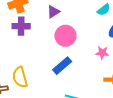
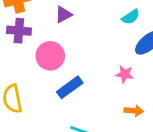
pink circle: (65, 36) -> (50, 56), moved

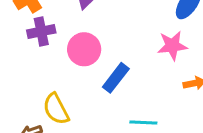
pink star: (125, 74) -> (172, 46), size x1.4

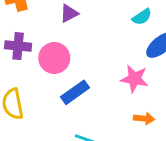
purple cross: (41, 31) -> (18, 46), moved

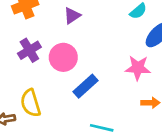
purple cross: (18, 46) -> (29, 50), turned -30

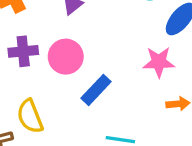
purple cross: (29, 50) -> (23, 51), turned 30

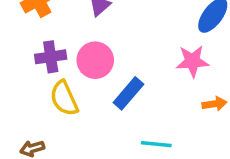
yellow semicircle: (30, 116) -> (64, 98), moved

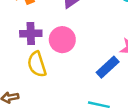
blue rectangle: (128, 93) -> (108, 67), moved

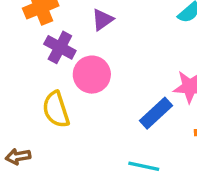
purple cross: (31, 33) -> (60, 47), moved, turned 30

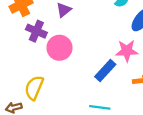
yellow semicircle: (56, 109) -> (34, 88), moved, turned 45

